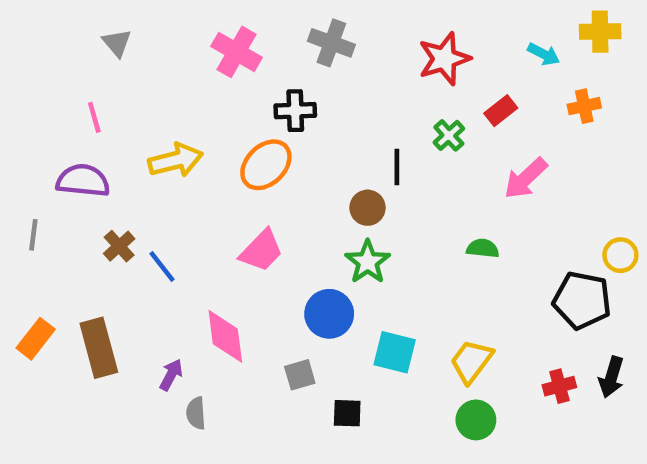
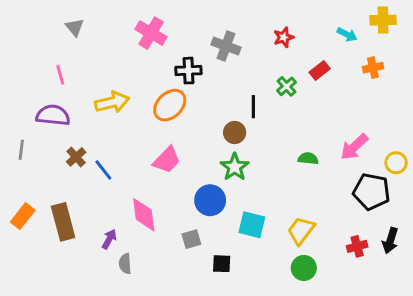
gray cross: (331, 43) -> (226, 46), moved
red star: (444, 59) -> (284, 37), size x0.6
pink arrow: (526, 178) -> (354, 147), moved

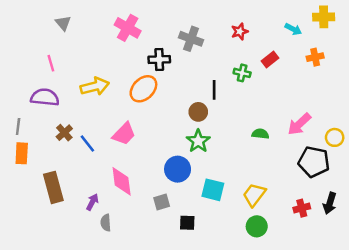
green cross: (286, 86) -> (242, 73), turned -35
pink trapezoid: (167, 160) -> (124, 134), moved
orange rectangle: (23, 216) -> (22, 153), moved, turned -35

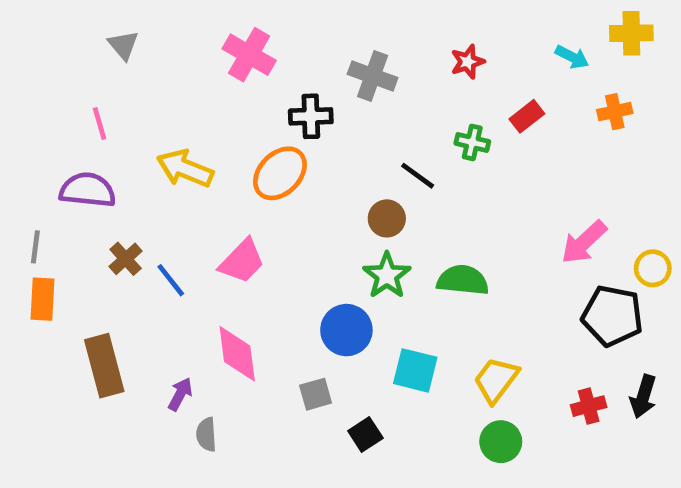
yellow arrow: (95, 86) -> (185, 169), turned -144
black line: (214, 90) -> (418, 176), turned -54
green semicircle: (260, 134) -> (463, 280), moved, size x1.5
black square: (187, 223) -> (365, 435), turned -35

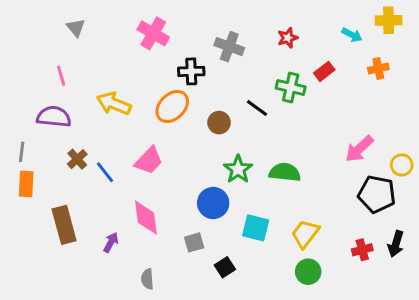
green cross: (472, 142) -> (291, 88), size x1.4
brown circle: (387, 218) -> (219, 123), moved
gray semicircle: (206, 435) -> (147, 279), moved

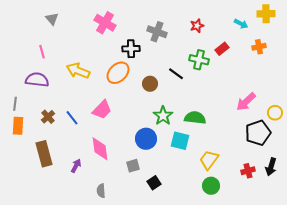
brown cross: (77, 159) -> (48, 117), moved
black pentagon: (377, 194) -> (258, 133), turned -30
cyan square: (256, 228) -> (180, 141), moved

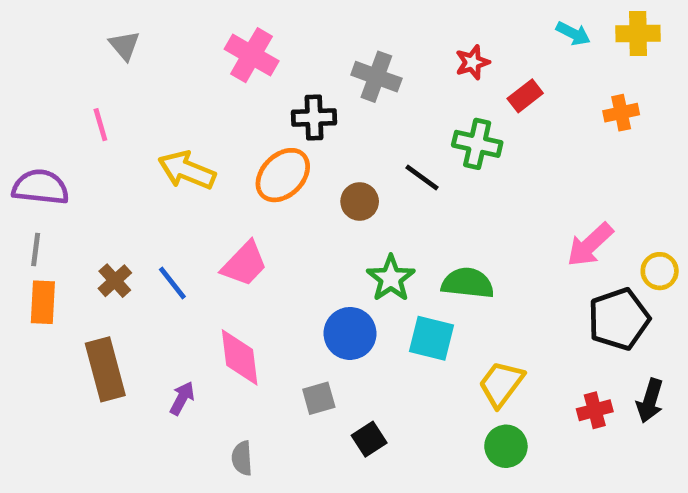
cyan arrow: (241, 24) -> (573, 34), moved
red rectangle: (222, 49) -> (525, 96), moved
purple semicircle: (37, 80) -> (40, 187), moved

